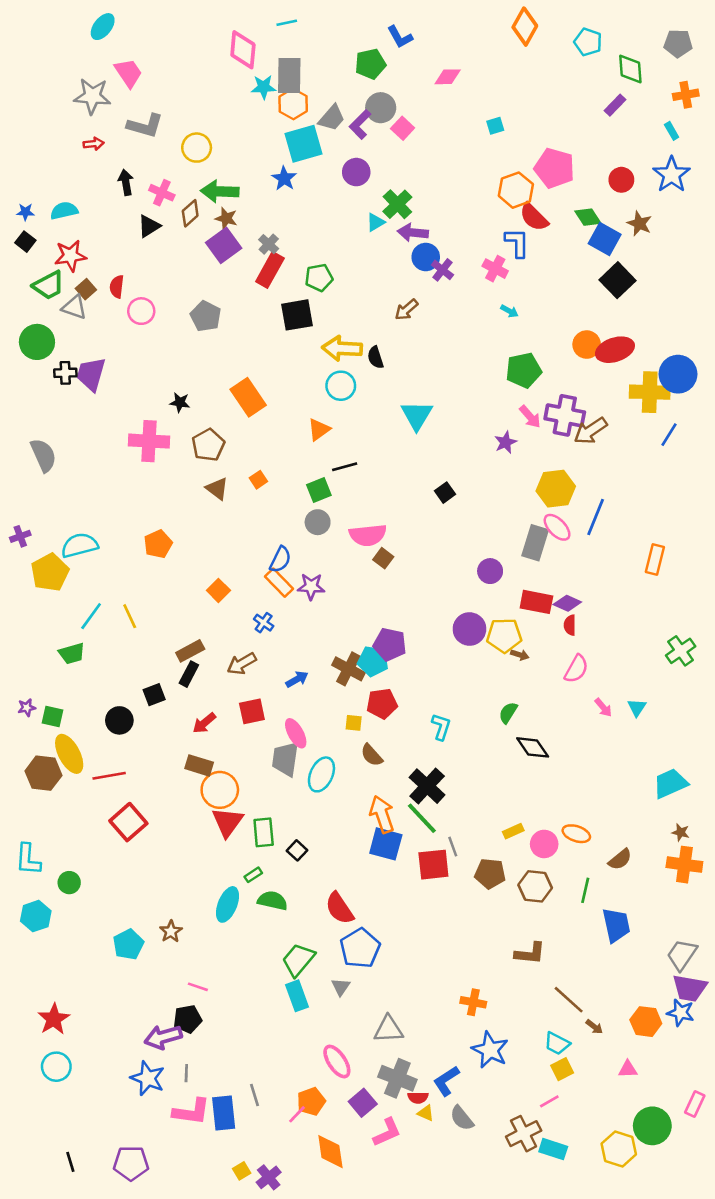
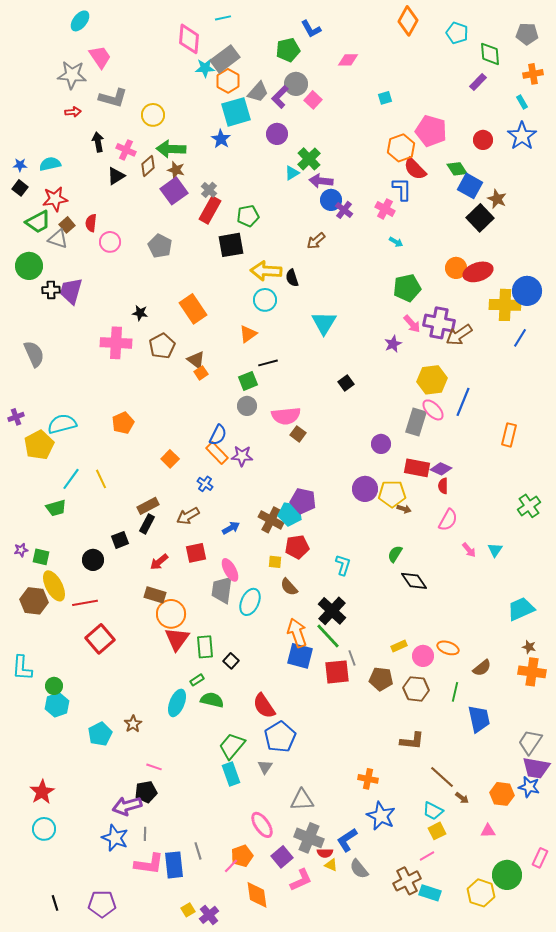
gray rectangle: (289, 76) -> (225, 59), turned 52
brown star: (639, 224) -> (497, 199), moved
brown triangle: (217, 489) -> (196, 360), moved
cyan hexagon: (36, 916) -> (57, 705), moved

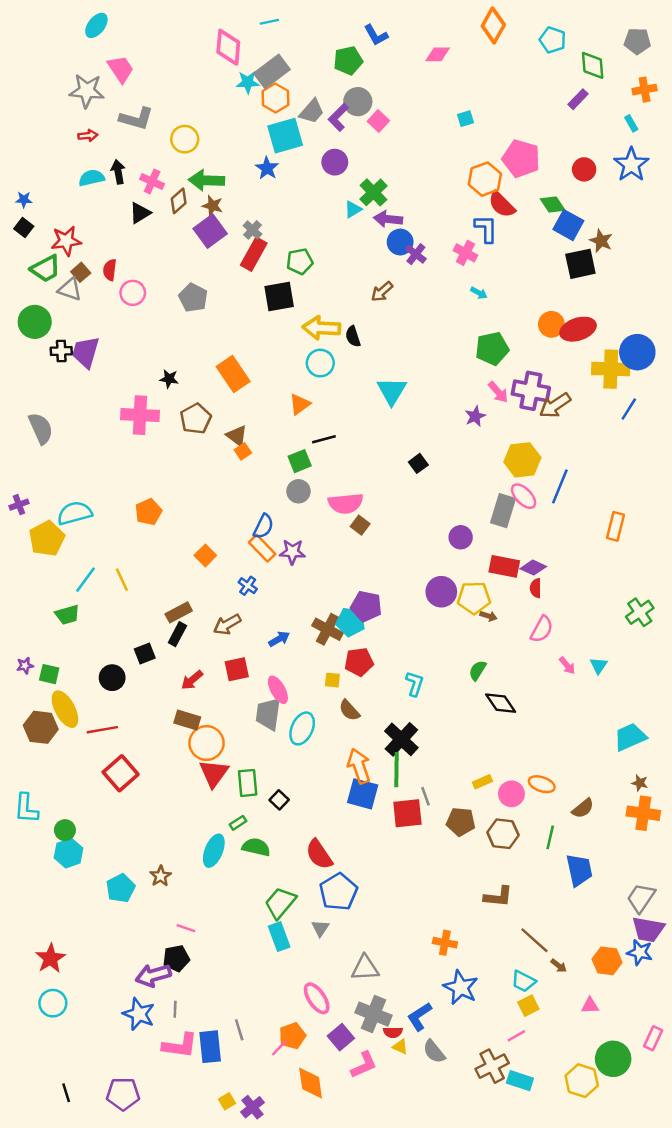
pink diamond: (348, 60) -> (438, 54), moved
cyan semicircle: (50, 164) -> (92, 178), moved
black square: (480, 218) -> (580, 264), turned 32
green line: (328, 636) -> (397, 770), turned 44

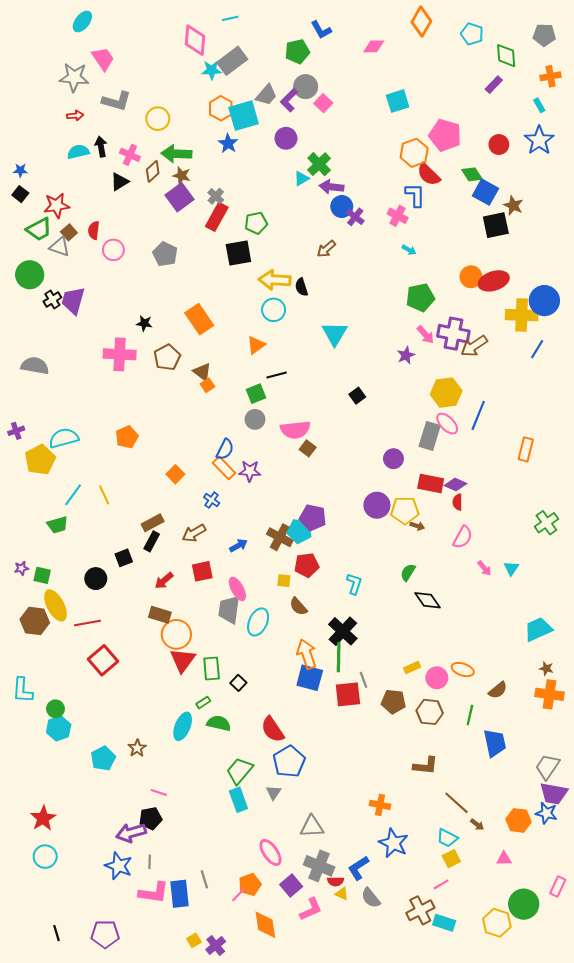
orange hexagon: (275, 98) -> (221, 108), moved
cyan square: (465, 119) -> (398, 101), size x1.6
black cross: (61, 351) -> (52, 300), turned -30
gray semicircle: (41, 428) -> (35, 366), turned -56

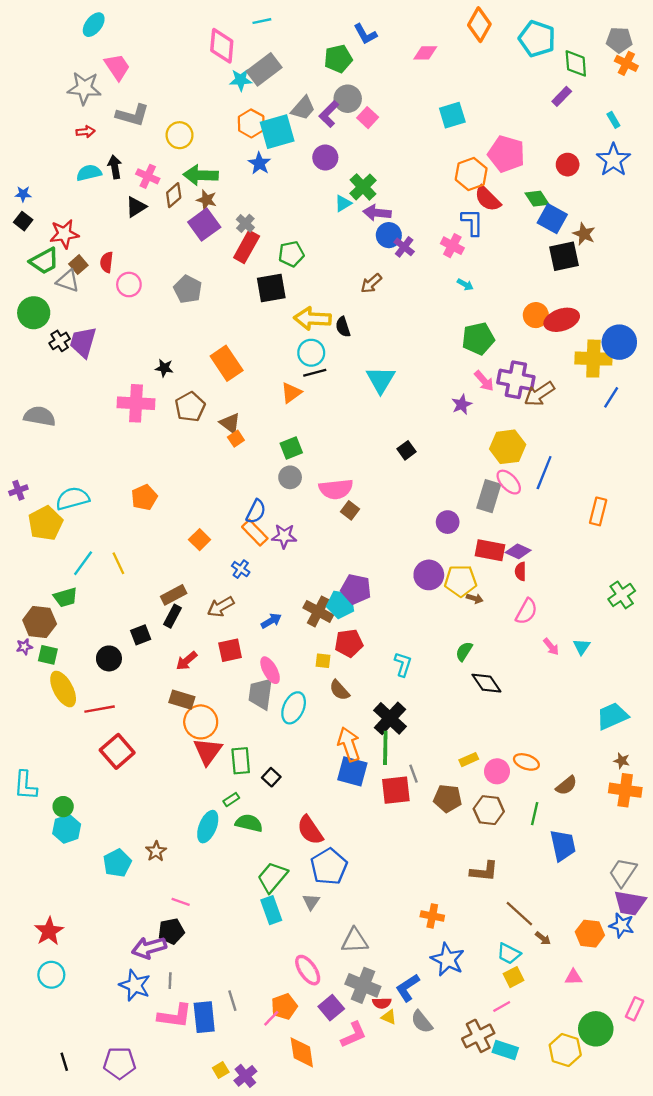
cyan pentagon: (472, 34) -> (537, 39), size x1.4
orange cross: (551, 76) -> (626, 63), moved, turned 36
black line: (277, 375) -> (315, 373), moved
brown hexagon: (35, 621) -> (40, 622), moved

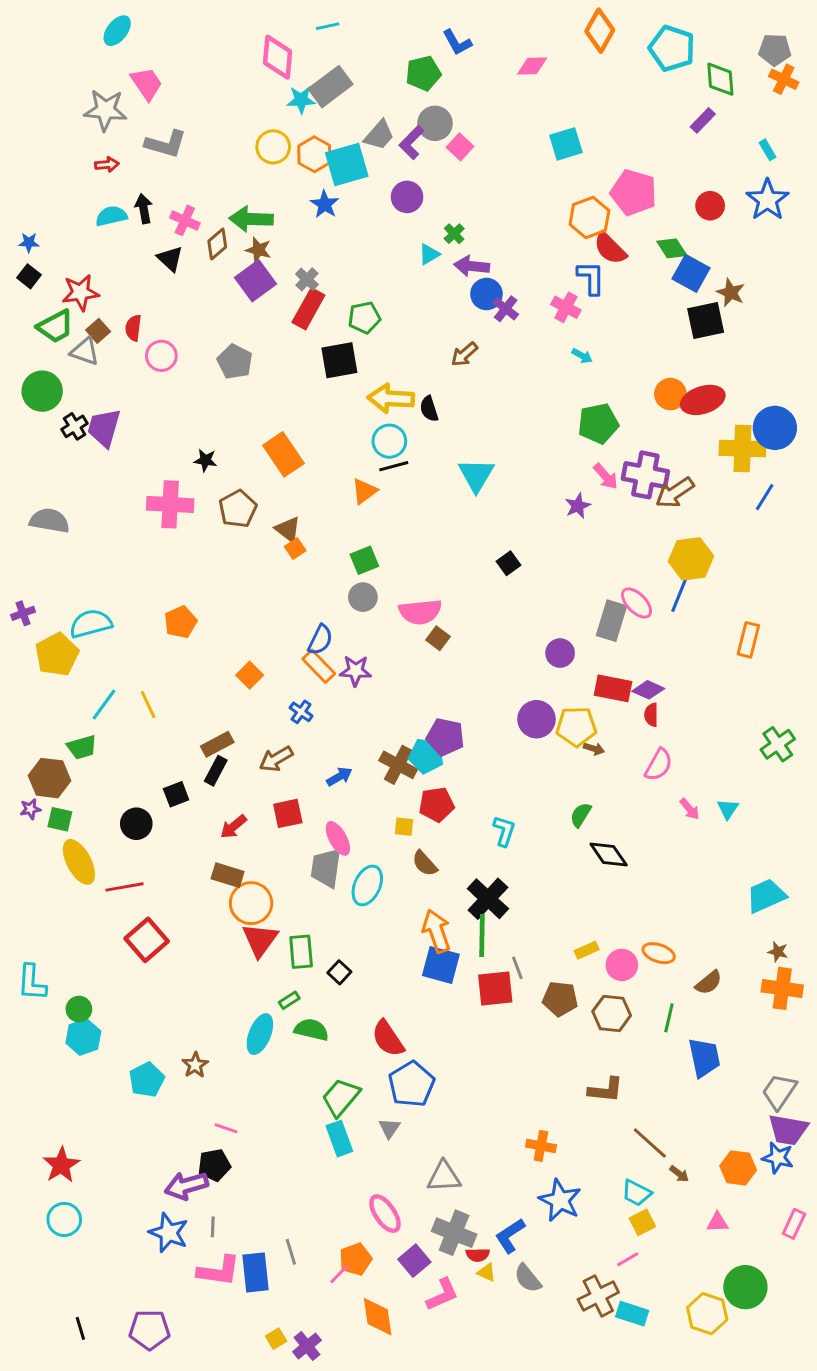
yellow circle: (180, 135) -> (273, 147), moved
green cross: (363, 187) -> (454, 234), size x0.6
black triangle: (136, 207) -> (170, 259), turned -45
yellow hexagon: (508, 447) -> (691, 559), moved
pink rectangle: (635, 1009) -> (794, 1224), moved

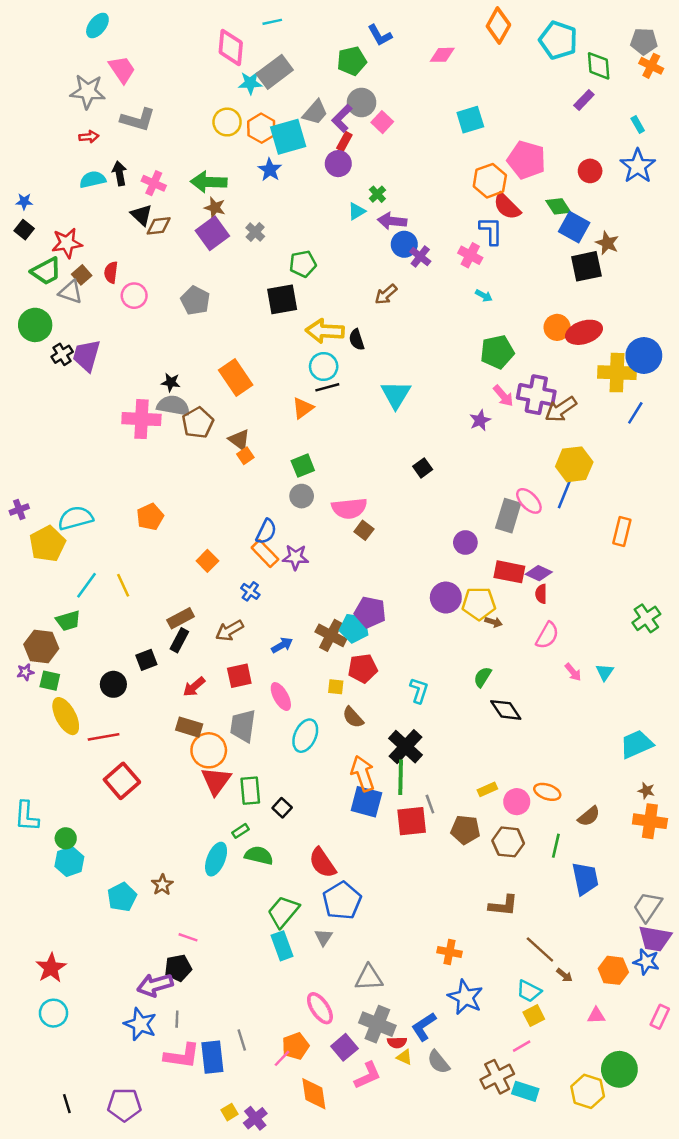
brown diamond: (217, 244) -> (159, 226), moved, turned 35
red rectangle: (308, 309) -> (344, 142), moved, size x0.6
gray semicircle: (50, 521) -> (173, 406), moved
gray trapezoid: (326, 868) -> (243, 726), moved

